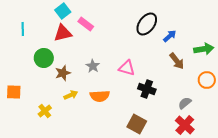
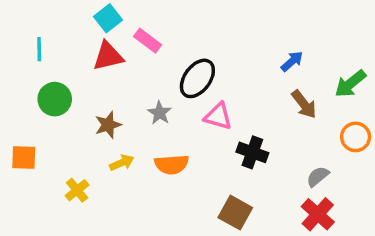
black ellipse: (147, 24) -> (197, 78), moved
green arrow: (204, 49) -> (350, 84), turned 150
green circle: (44, 58) -> (55, 99), moved

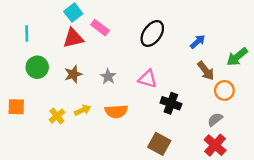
black ellipse: (197, 78) -> (152, 33), moved
brown star: (108, 125) -> (73, 74), moved
orange circle: (356, 137) -> (224, 90), moved
yellow cross: (77, 190) -> (57, 116), moved

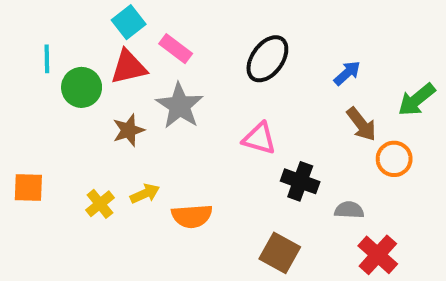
green circle: (37, 67) -> (82, 87), moved
gray star: (108, 77) -> (180, 106), moved, size x1.6
orange semicircle: (116, 111) -> (192, 216), moved
gray semicircle: (215, 120) -> (349, 210), moved, turned 42

